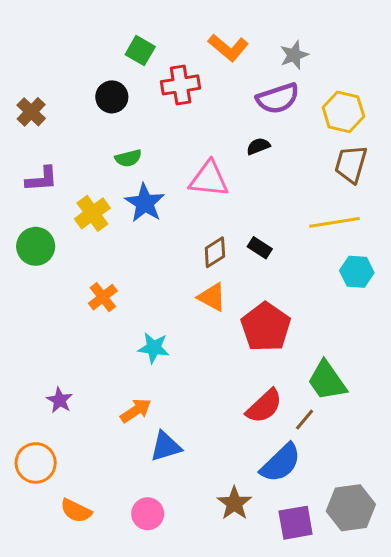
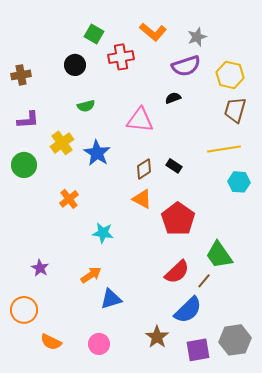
brown cross: (31, 112) -> (21, 75), turned 36
blue star: (145, 203) -> (97, 153), moved

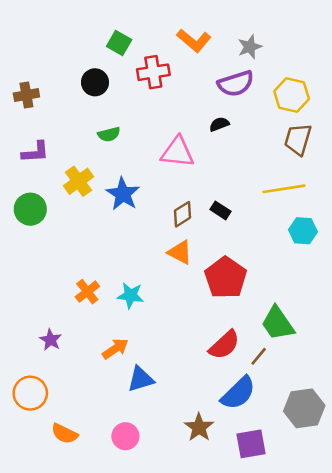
orange cross: (69, 199) -> (87, 292), moved
gray hexagon: (235, 340) -> (304, 408), moved

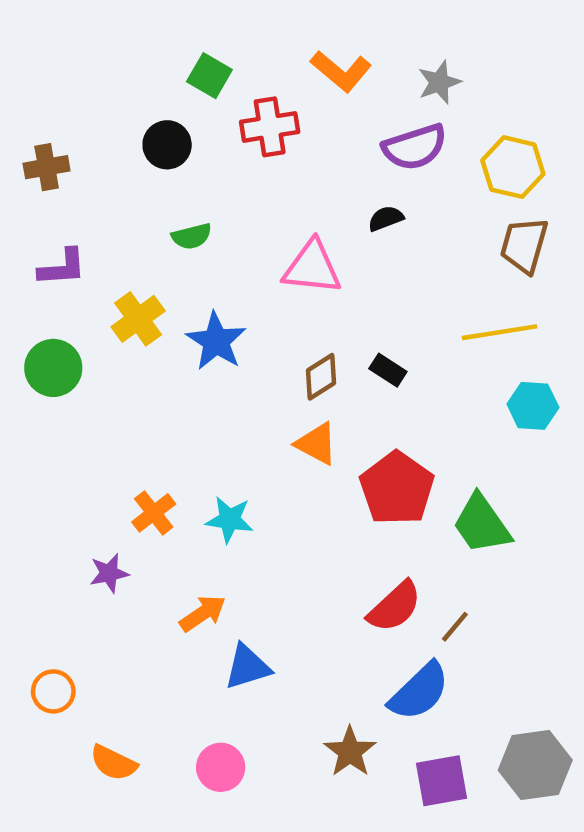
green trapezoid: (278, 323) -> (482, 524), moved
purple star: (51, 340) -> (109, 573), moved, turned 30
orange circle: (30, 393) -> (53, 691), size x0.7
gray hexagon: (304, 408) -> (535, 765), moved

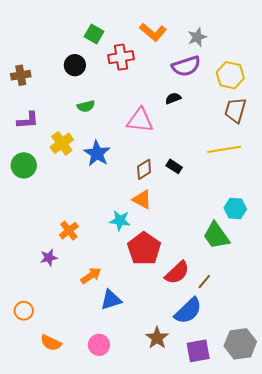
cyan hexagon: (533, 406) -> (235, 209), moved
red pentagon: (397, 488) -> (144, 249), moved
cyan star: (230, 520) -> (120, 221), moved

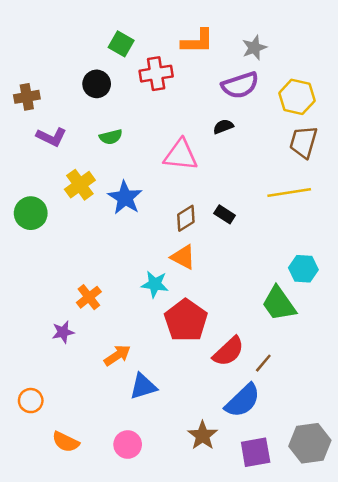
orange L-shape: (153, 32) -> (197, 41), turned -40
purple L-shape: (28, 120) -> (51, 137), moved, turned 30

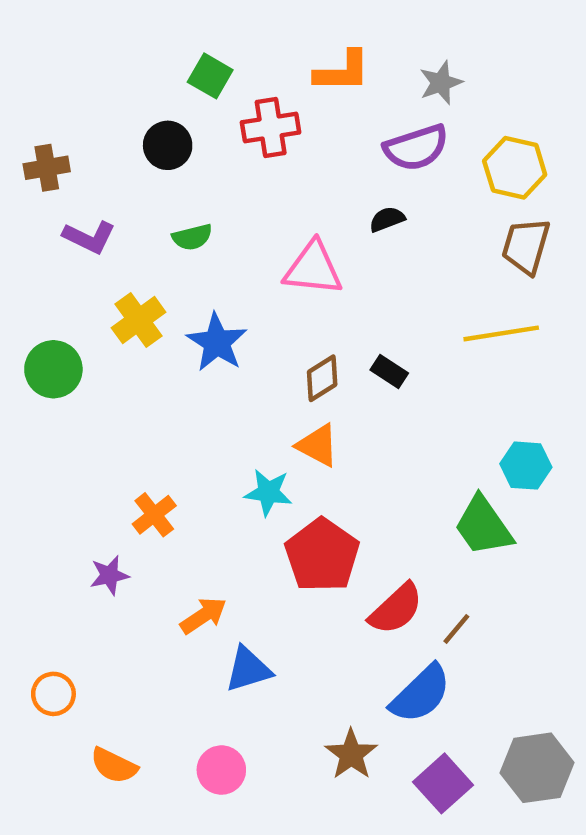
purple square: (256, 452) -> (443, 783), turned -32

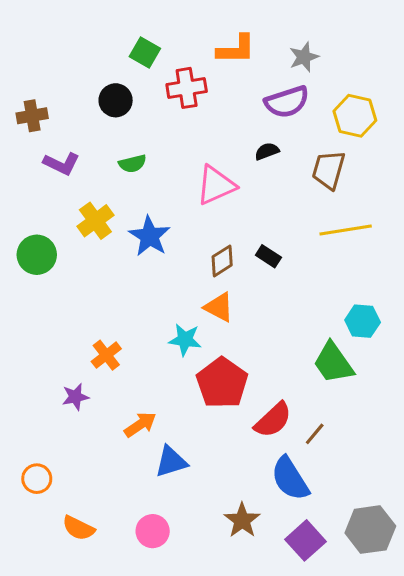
brown trapezoid: (526, 246) -> (329, 170), moved
pink triangle: (313, 269) -> (216, 185), turned -30
blue semicircle: (421, 694) -> (290, 479), turned 102

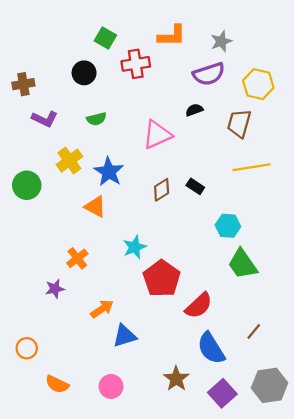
orange triangle: (219, 307) -> (95, 207), moved
cyan hexagon: (363, 321) -> (228, 226), moved
cyan star: (185, 340) -> (135, 247), turned -30
brown line: (315, 434) -> (254, 331), moved

